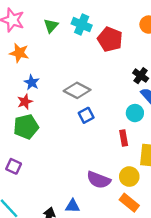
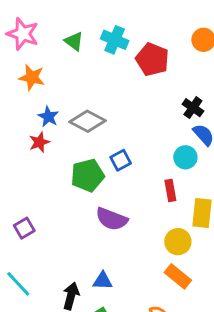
green triangle: (51, 26) -> (74, 41), turned -35
gray diamond: (77, 90) -> (88, 121), moved
green pentagon: (26, 127) -> (88, 175), moved
purple square: (14, 166) -> (24, 228), turned 35
purple semicircle: (99, 180) -> (112, 219), moved

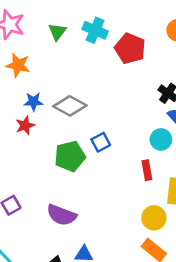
green triangle: (74, 41) -> (57, 32), turned 30
blue star: (48, 117) -> (33, 102), turned -30
purple semicircle: (112, 219) -> (61, 215), moved

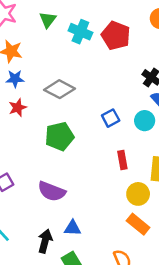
cyan cross: (95, 30) -> (80, 32), moved
blue star: (33, 102) -> (15, 79), moved
blue square: (101, 142) -> (111, 118), moved
red rectangle: (147, 170) -> (122, 160), moved

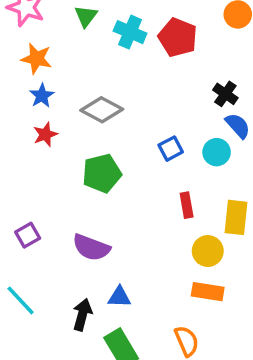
blue star: (15, 79) -> (42, 96), turned -30
orange rectangle: (138, 224) -> (208, 292), turned -30

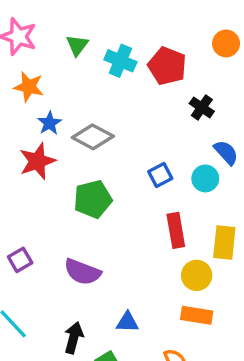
black cross: (225, 94) -> (202, 107), moved
blue star: (42, 96) -> (49, 123), moved
red star: (45, 134) -> (37, 161), size x1.5
red rectangle: (187, 205) -> (176, 230), size x1.4
blue triangle: (119, 297) -> (127, 322), moved

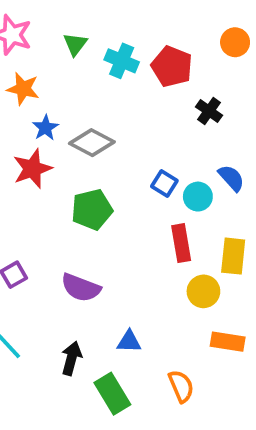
blue semicircle: (226, 152) -> (231, 178), moved
blue square: (160, 175) -> (164, 184), turned -30
cyan circle: (205, 178) -> (198, 197), moved
orange rectangle: (197, 315) -> (228, 342), moved

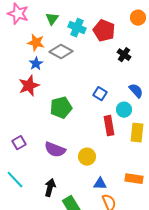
orange star: (23, 89) -> (36, 43), moved
gray diamond: (92, 143) -> (61, 52), moved
cyan circle: (198, 197) -> (124, 110), moved
yellow circle: (203, 291) -> (87, 157), moved
blue triangle: (129, 342) -> (100, 184), moved

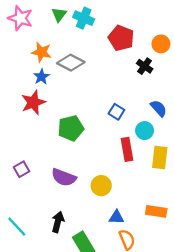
orange circle: (138, 18) -> (161, 44), moved
green triangle: (52, 19) -> (59, 15), moved
cyan cross: (77, 28) -> (84, 18), moved
cyan line: (15, 180) -> (17, 227), moved

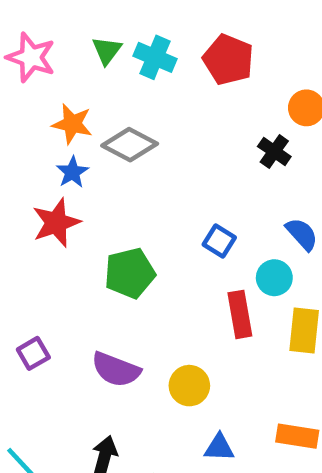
red pentagon: (121, 38) -> (228, 60), moved

